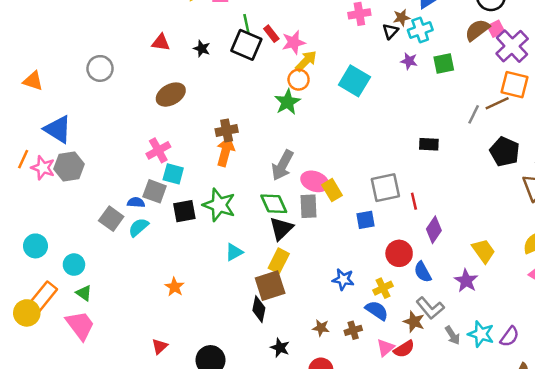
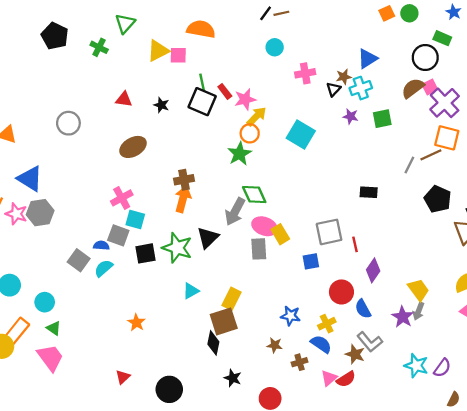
green diamond: (274, 204) -> (254, 195), moved
black triangle: (281, 229) -> (208, 238), moved
brown star: (321, 328) -> (275, 345), moved
gray arrow: (452, 335) -> (418, 311), moved, turned 54

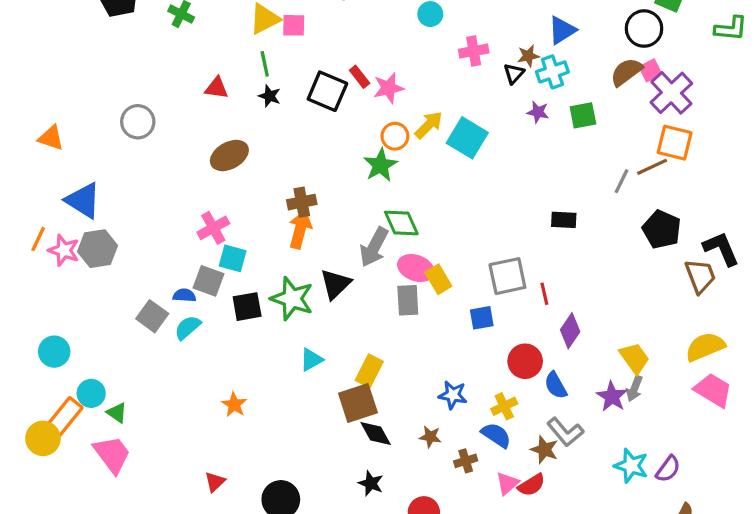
green line: (202, 82) -> (265, 64), moved
yellow arrow: (256, 116) -> (429, 125), moved
cyan circle: (45, 302) -> (91, 393), moved
black diamond: (213, 343) -> (376, 434), moved, turned -40

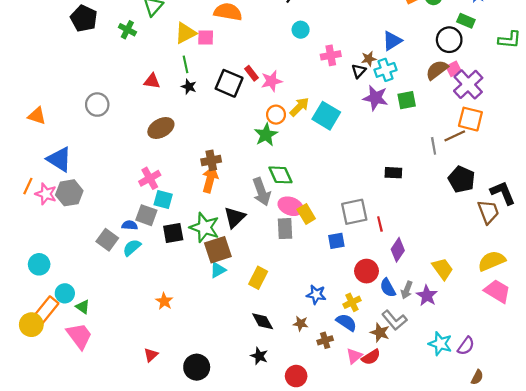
purple star: (538, 112) -> (375, 98), size x1.6
gray line: (622, 181) -> (434, 146), turned -36
gray arrow: (374, 247) -> (261, 192), turned -48
gray arrow: (634, 389) -> (407, 290), moved
brown square: (358, 403) -> (218, 250), moved

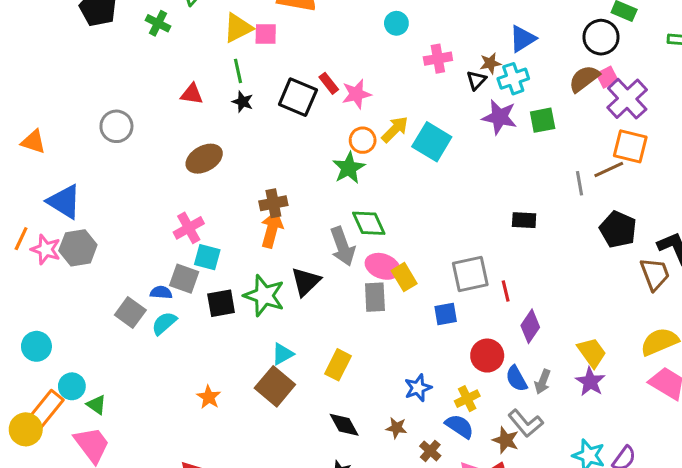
brown square: (218, 250) -> (275, 386), moved, turned -32
blue star: (316, 294) -> (418, 388), turned -30
purple star: (427, 296) -> (590, 382), moved
brown cross: (325, 340) -> (430, 451), turned -32

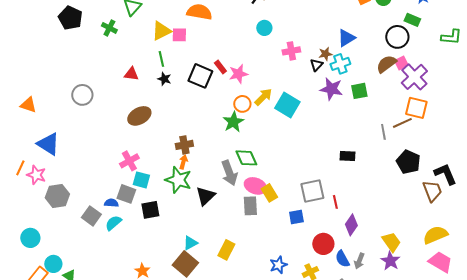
orange arrow: (272, 229) -> (183, 162), size x0.6
gray hexagon: (78, 248) -> (57, 196), moved
green star: (264, 296) -> (178, 180), moved

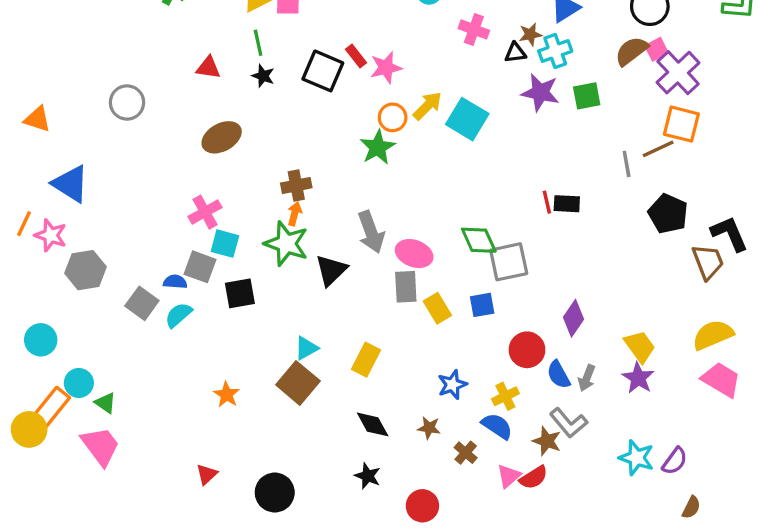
pink cross: (291, 51) -> (474, 29), turned 30
black triangle: (316, 65) -> (515, 53), turned 40
green diamond: (246, 158) -> (479, 240), moved
yellow rectangle: (269, 193) -> (437, 308), moved
red line: (335, 202) -> (547, 202), moved

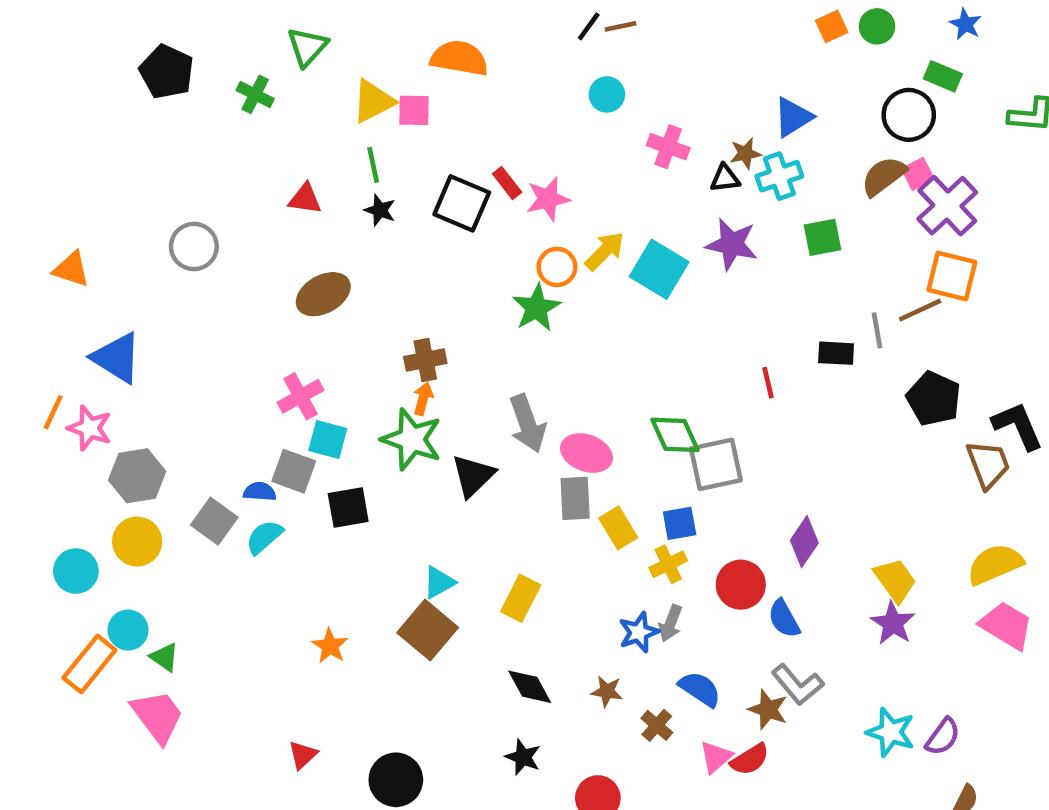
purple star: (540, 93) -> (732, 244), moved
black rectangle: (567, 204) -> (836, 353), moved
gray arrow: (587, 378) -> (670, 623), moved
yellow cross: (505, 396) -> (668, 564), moved
yellow circle: (29, 429) -> (137, 542), moved

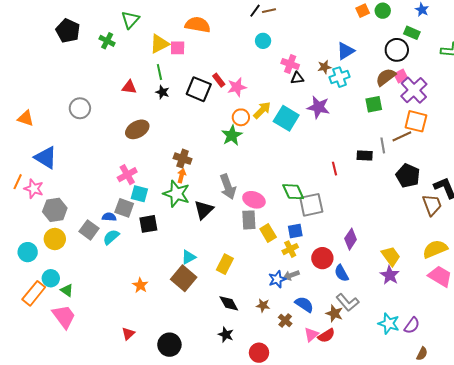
black triangle: (725, 178) -> (297, 78), moved
green square: (822, 237) -> (374, 104), moved
brown cross: (425, 360) -> (183, 159), turned 30
gray arrow: (670, 623) -> (291, 275), turned 49

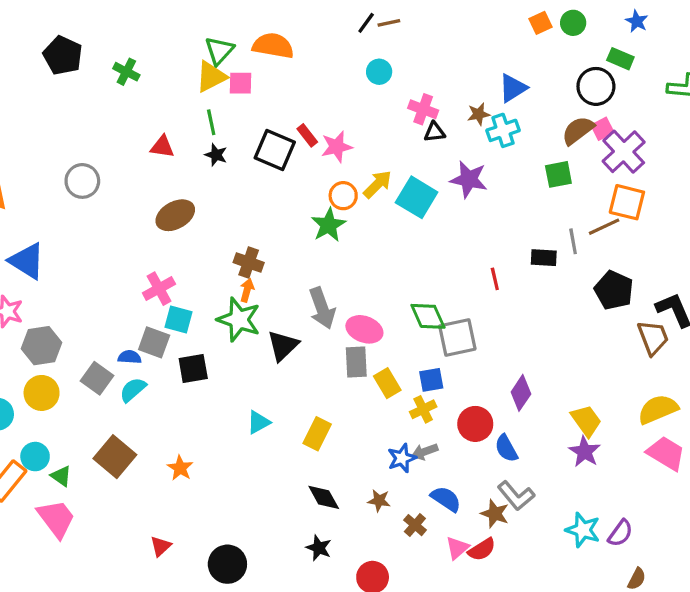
green triangle: (130, 20) -> (219, 51), moved
brown square: (184, 278) -> (115, 457), moved

